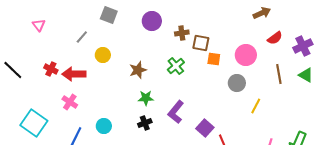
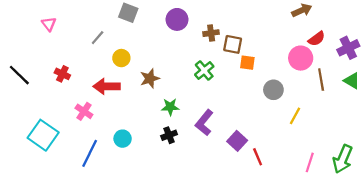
pink circle: (246, 55) -> (301, 58), moved
brown star: (138, 70) -> (150, 78), moved
red arrow: (74, 74) -> (107, 86), moved

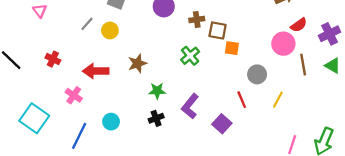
yellow circle: (121, 58) -> (110, 30), moved
red line: (258, 157) -> (242, 100), moved

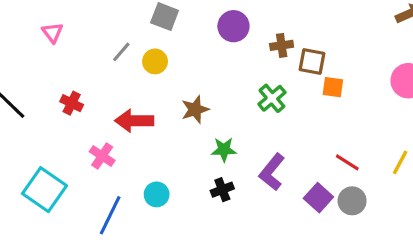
gray circle: (257, 74) -> (352, 201), moved
red line: (242, 100) -> (347, 162), turned -35

